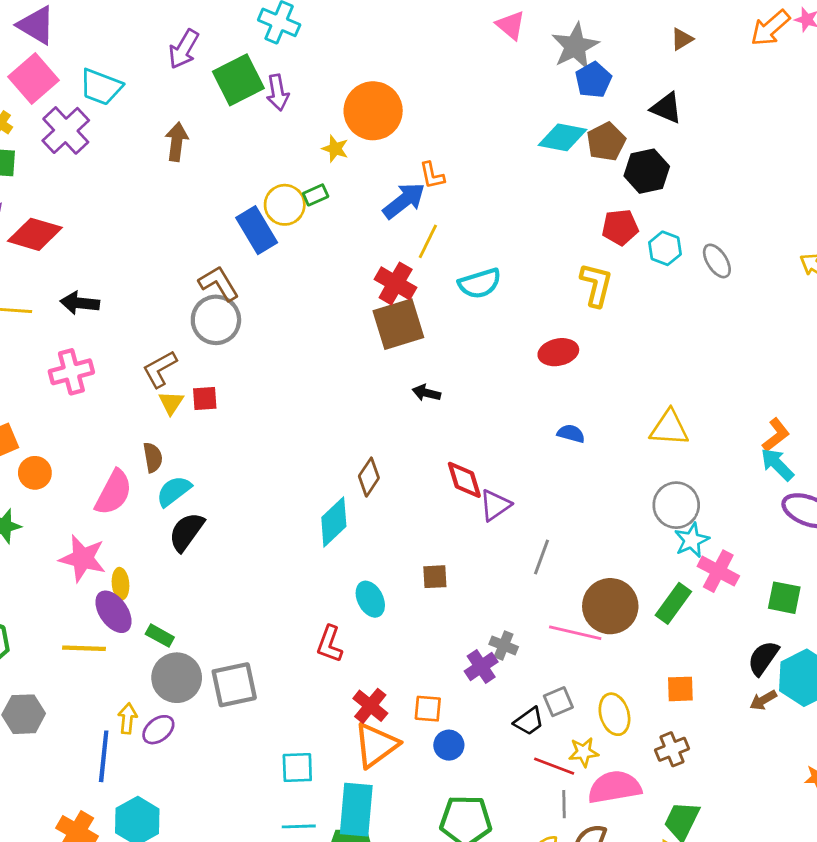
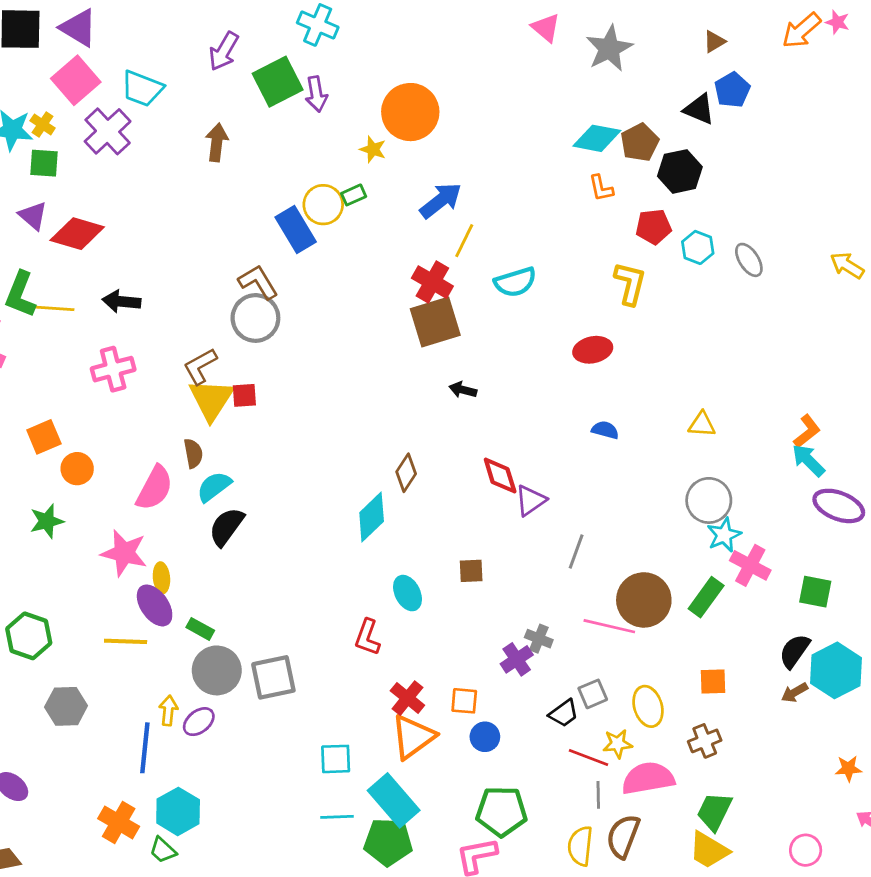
blue pentagon: (593, 80) -> (732, 90), moved
orange L-shape: (432, 175) -> (601, 188), moved
yellow triangle: (171, 403) -> (211, 400), size x1.8
yellow triangle: (669, 428) -> (702, 424), size x0.7
cyan rectangle: (356, 810) -> (394, 800), turned -46

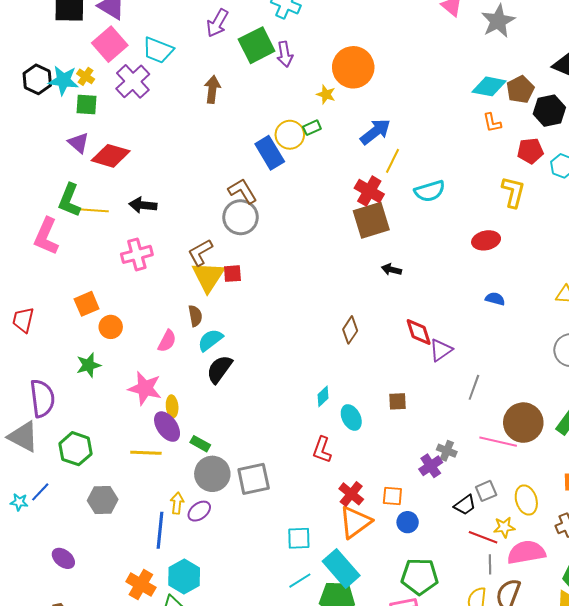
pink semicircle: (155, 488) -> (167, 341), size x0.7
cyan diamond: (372, 517) -> (323, 396), moved, size x0.6
cyan line: (337, 817) -> (300, 581), turned -30

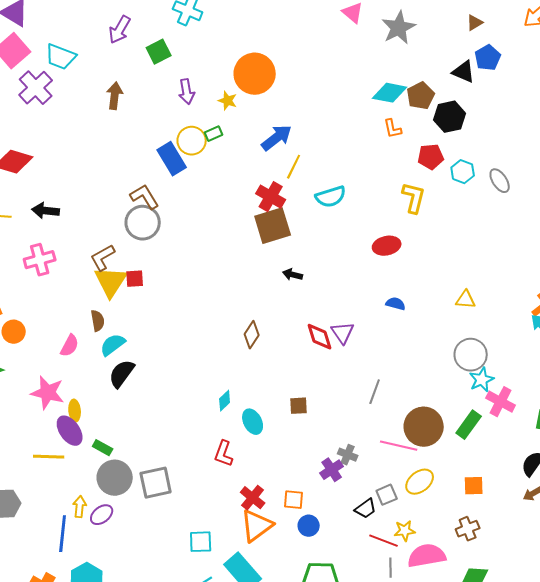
green square: (257, 45) -> (159, 52), size x0.7
purple arrow: (285, 54) -> (187, 92), moved
purple triangle: (441, 350) -> (343, 333), moved, turned -30
yellow ellipse: (526, 500) -> (420, 482), moved, turned 68

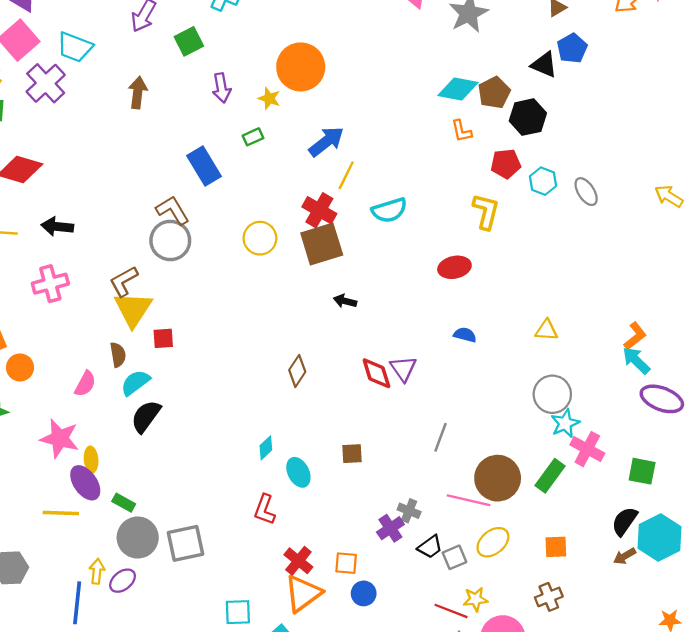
yellow circle: (192, 141) -> (260, 238), moved
red square: (135, 279) -> (163, 338), moved
black trapezoid: (366, 509) -> (430, 547), moved

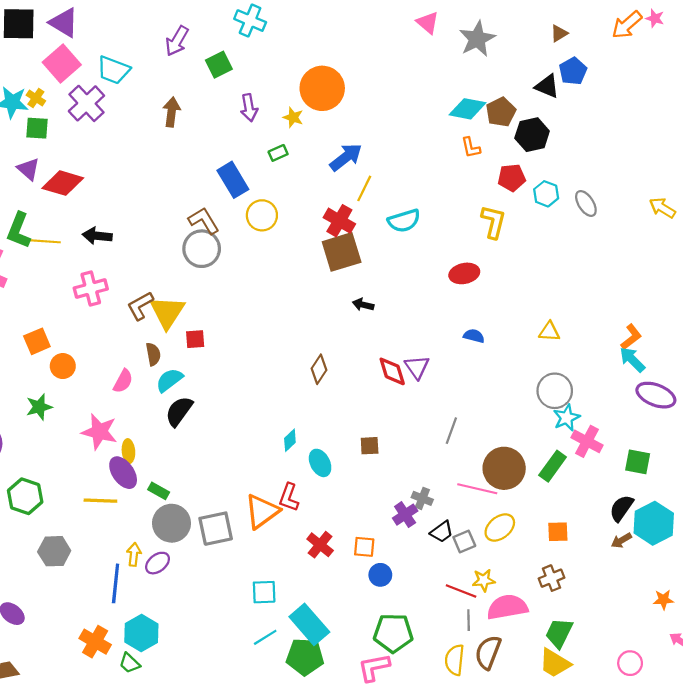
yellow circle: (260, 238) -> (262, 215), moved
brown L-shape: (124, 281) -> (140, 306), moved
orange triangle: (303, 593) -> (262, 511), moved

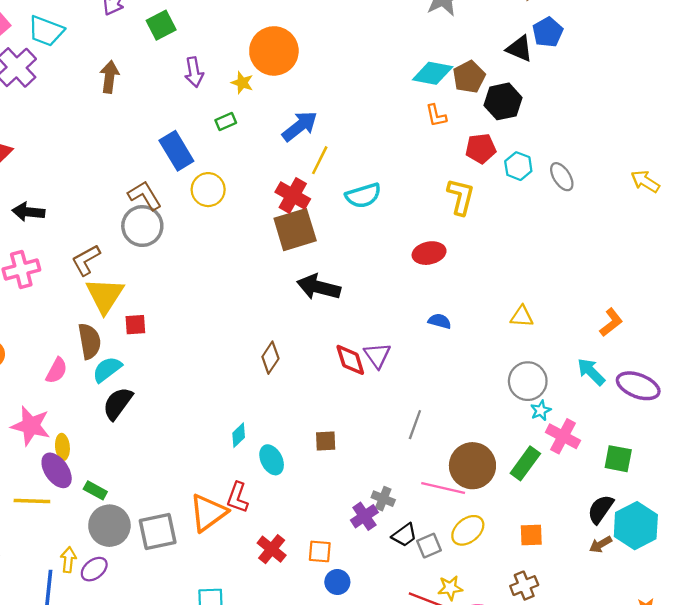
black arrow: (363, 305) -> (319, 287), size x1.8
brown L-shape: (140, 306) -> (86, 260), moved
brown semicircle: (153, 354) -> (89, 341), size x1.4
cyan arrow: (632, 360) -> (591, 372), moved
cyan star: (567, 418) -> (541, 410), size x0.7

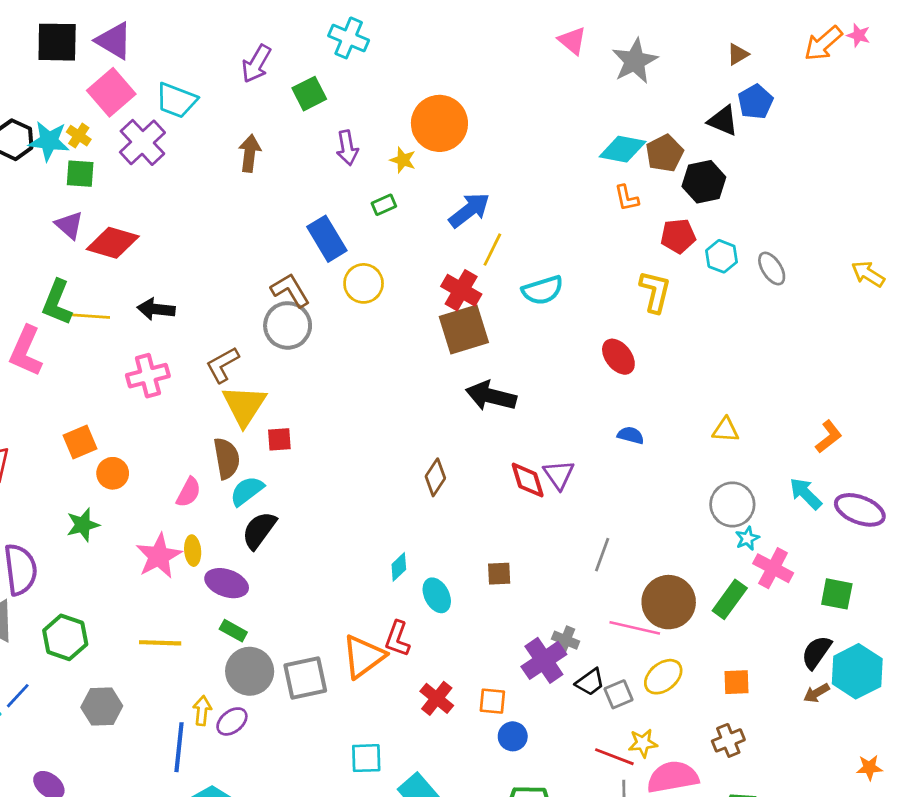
red ellipse: (429, 253) -> (618, 357), turned 64
pink star: (31, 426) -> (159, 556), turned 30
yellow ellipse: (62, 447) -> (193, 551), moved
purple ellipse: (57, 470) -> (227, 583), moved, turned -36
purple cross: (364, 516) -> (544, 660), size x1.4

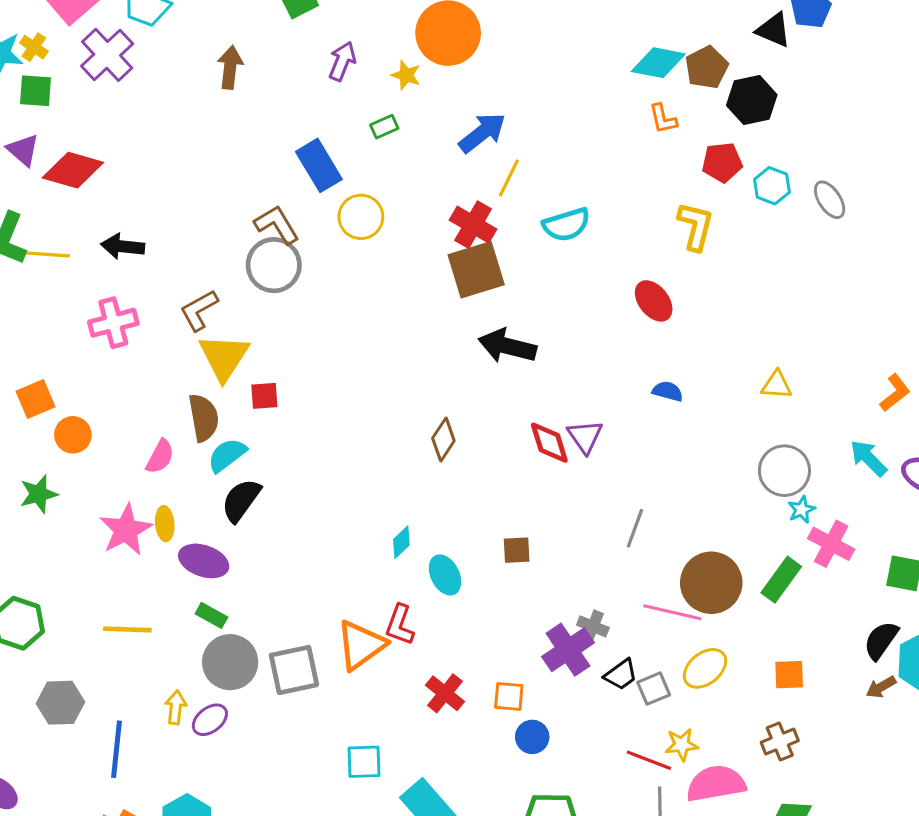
purple arrow: (347, 148) -> (342, 61), turned -148
blue line: (179, 747) -> (116, 749), moved

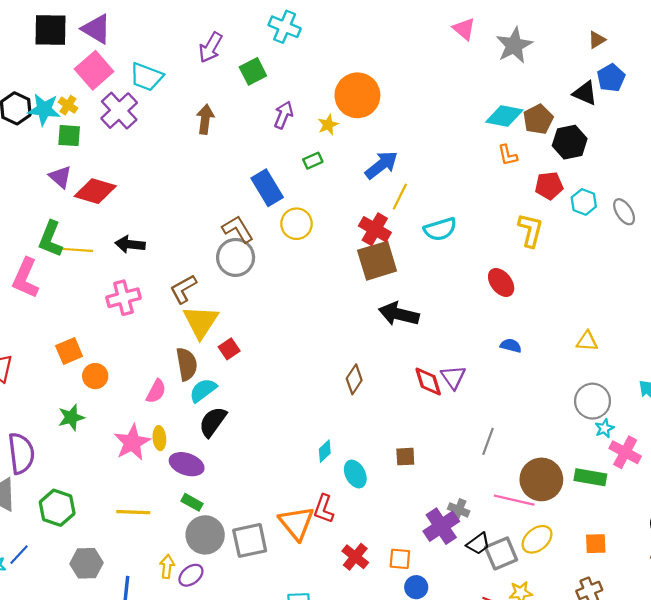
yellow star: (406, 75) -> (328, 125), turned 30
red square: (264, 396) -> (229, 349), turned -30
green rectangle: (781, 580) -> (590, 477), turned 64
orange triangle: (361, 645) -> (297, 523), turned -33
gray square: (654, 689) -> (501, 553), size x1.4

